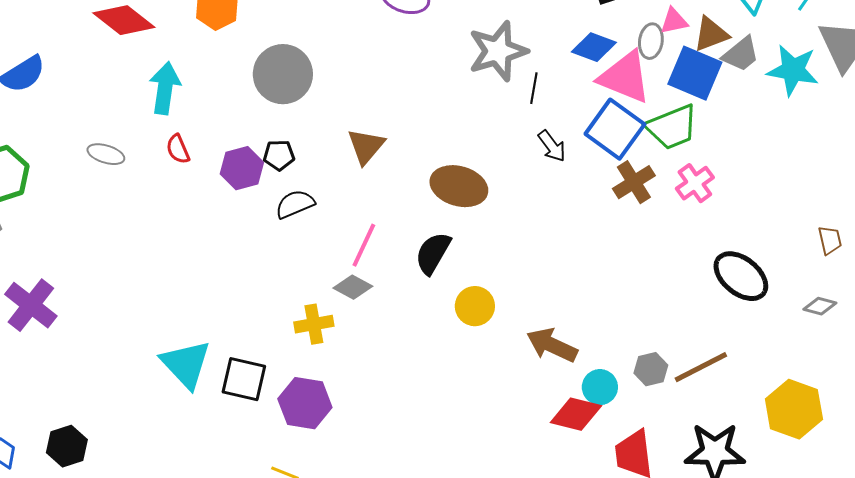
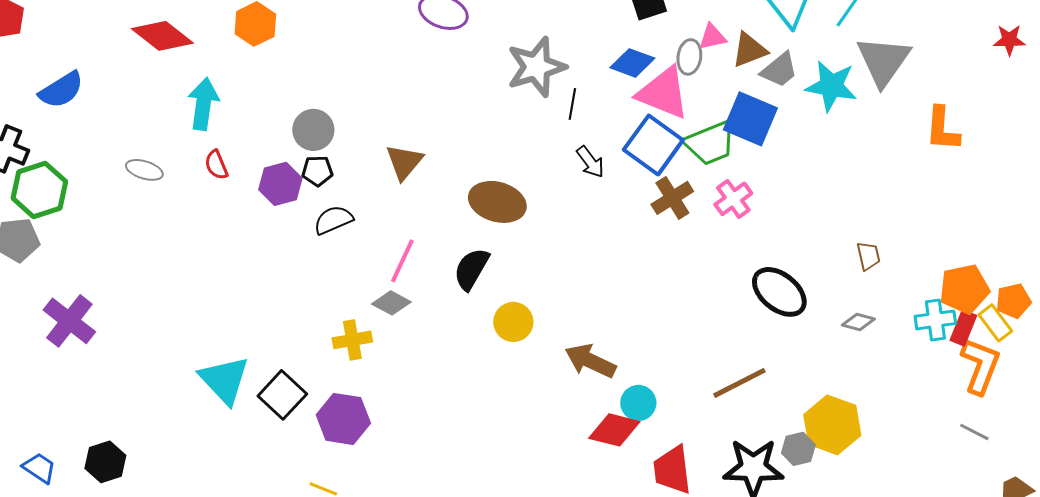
blue square: (695, 73) -> (750, 119), moved
gray circle: (283, 74) -> (313, 130), moved, size x0.7
gray hexagon: (651, 369) -> (798, 449), moved
black square: (244, 379) -> (282, 395), turned 30

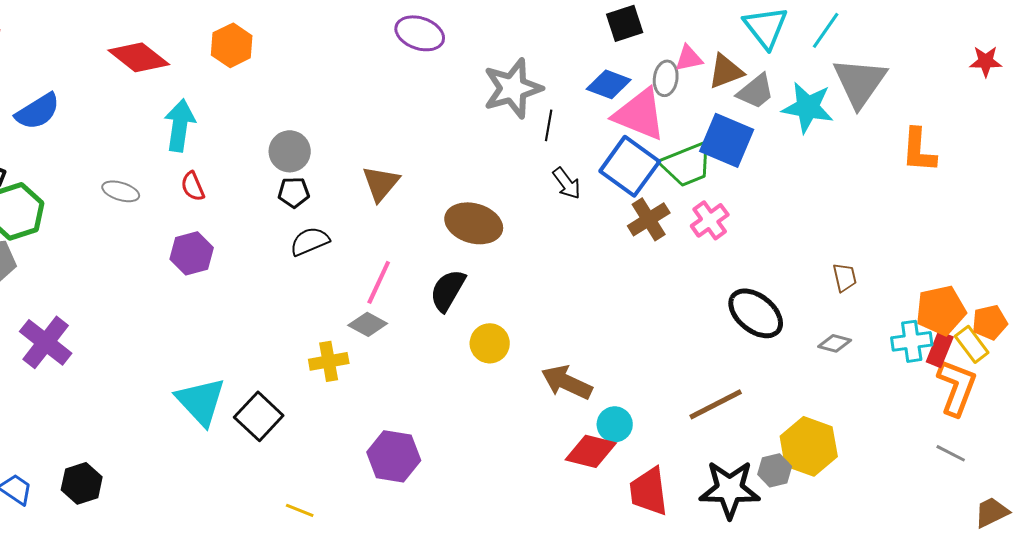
purple hexagon: (280, 184) -> (192, 253), moved
purple hexagon: (343, 419) -> (394, 456), moved

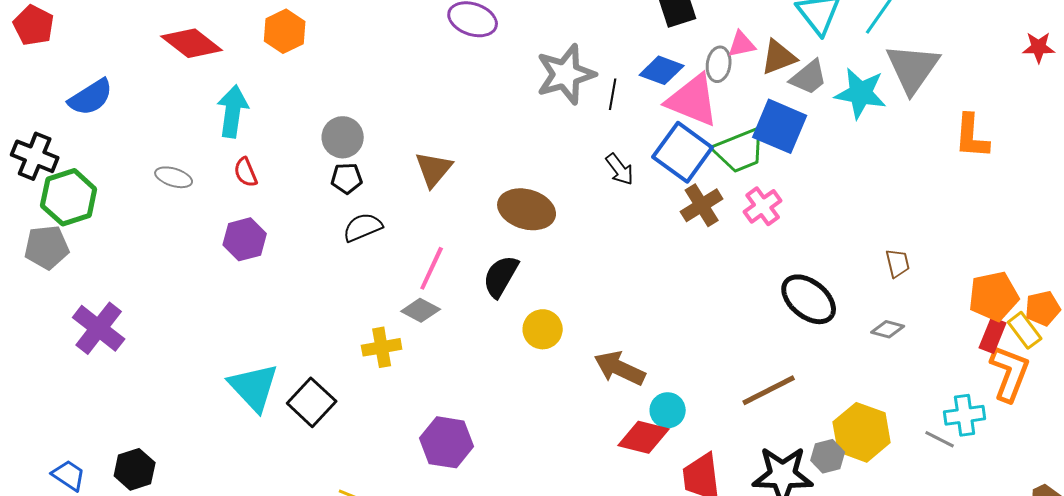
black line: (549, 125) -> (613, 94), moved
cyan cross: (912, 341) -> (965, 415), moved
gray line: (951, 453) -> (940, 439), moved

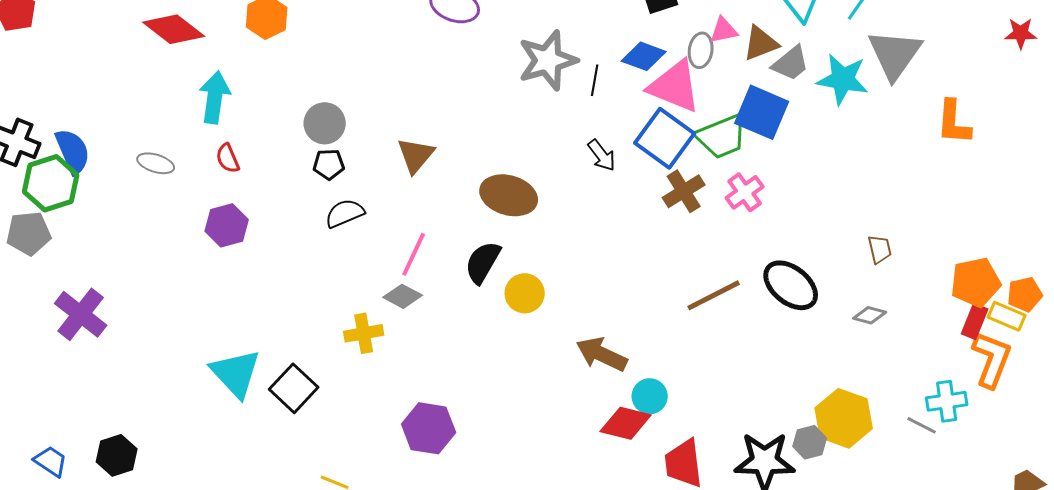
blue semicircle: (91, 97) -> (73, 151), moved, turned -81
yellow circle: (543, 329) -> (525, 293), moved
yellow rectangle: (1025, 330) -> (1007, 316), turned -30
brown line: (769, 390) -> (714, 295), moved

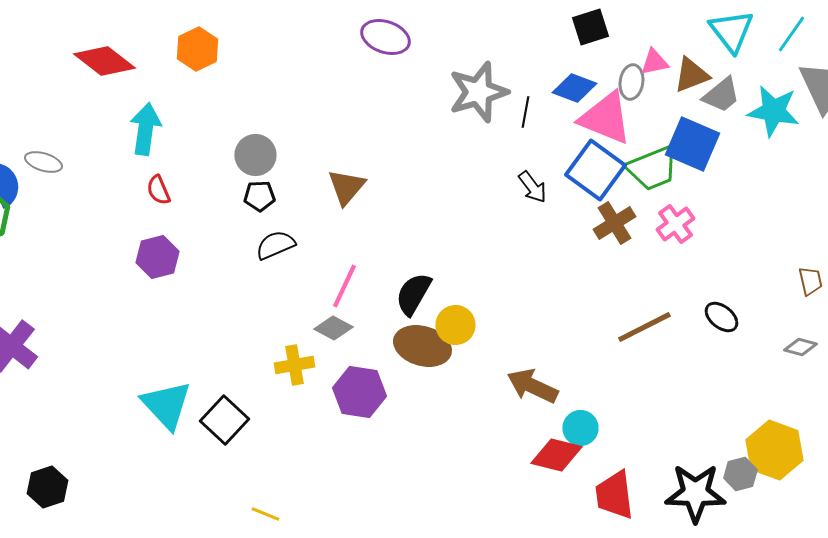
gray ellipse: (156, 163) -> (43, 162), moved
brown ellipse: (509, 195) -> (422, 346), moved
black ellipse: (791, 285) -> (721, 317), size x0.6
purple hexagon: (429, 428) -> (359, 392), moved

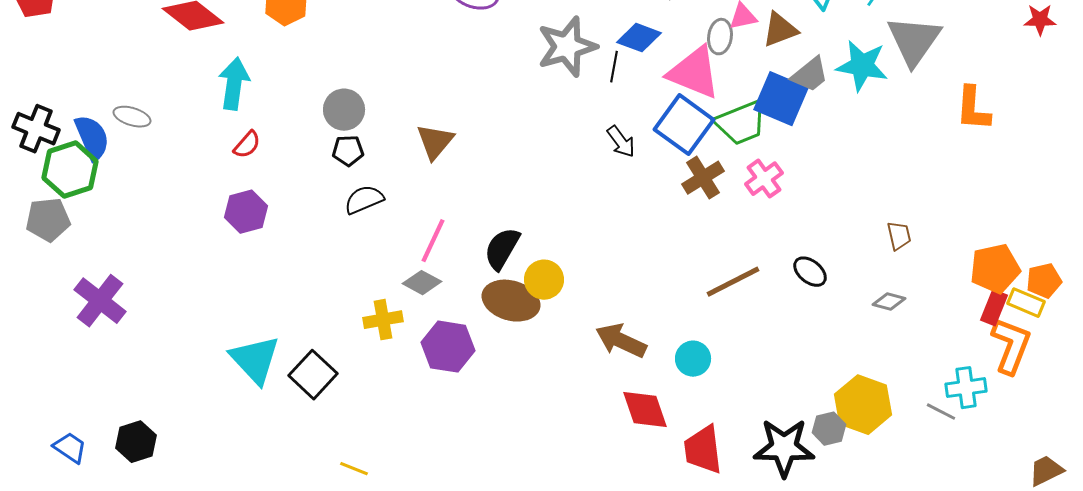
blue diamond: (574, 88) -> (639, 38), moved
gray trapezoid: (721, 95) -> (810, 75), moved
red semicircle: (158, 190) -> (247, 145), turned -116
cyan circle: (580, 428) -> (693, 359), moved
red diamond: (556, 455) -> (645, 410), turned 57

